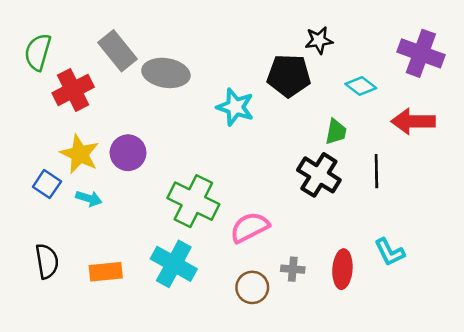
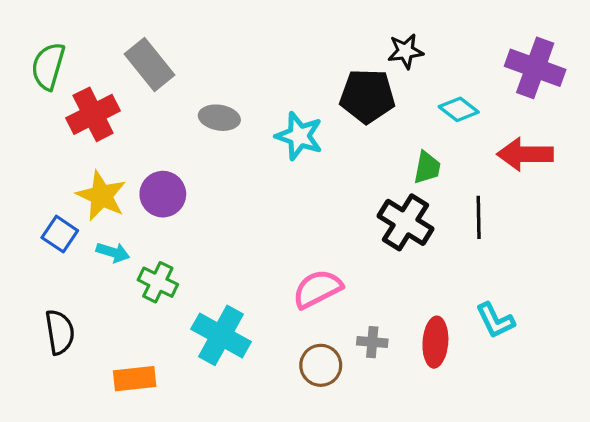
gray ellipse: (166, 73) -> (219, 118), moved, size x0.7
green cross: (193, 201) -> (158, 282), moved, size x0.6
orange rectangle: (106, 272) -> (135, 379), moved

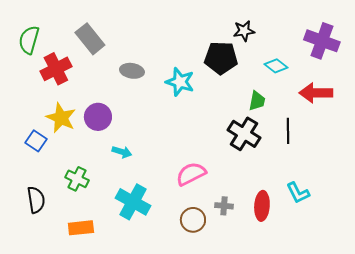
cyan arrow: (113, 252) -> (122, 152), moved
green cross: (158, 282) -> (77, 179), moved

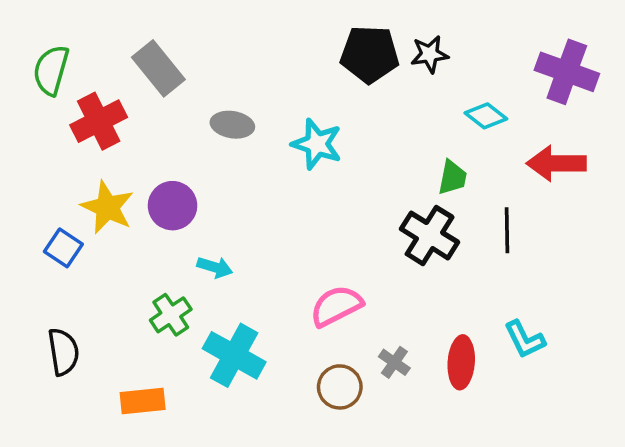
black pentagon: (221, 58) -> (370, 54), moved
green cross: (77, 179) -> (171, 315), moved, turned 30
gray cross: (224, 206) -> (394, 362), turned 30

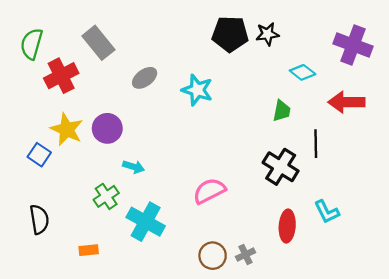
gray ellipse: (232, 125) -> (145, 78), turned -45
black cross: (430, 236) -> (281, 167), moved
gray cross: (394, 362) -> (245, 255), moved, turned 30
brown circle: (340, 387) -> (213, 256), moved
orange rectangle: (143, 401) -> (89, 250), size x0.7

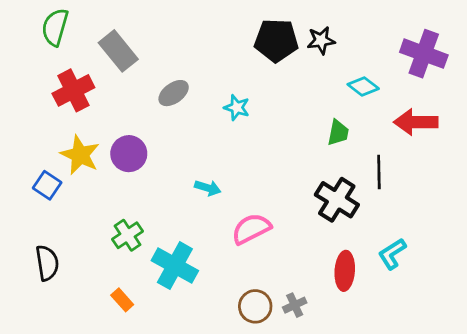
green semicircle: (32, 44) -> (55, 27), moved
cyan star: (197, 90) -> (237, 108), size x0.7
cyan arrow: (134, 167) -> (208, 188), moved
cyan L-shape: (327, 212) -> (392, 254), turned 84
orange rectangle: (89, 250) -> (122, 300), moved, turned 54

